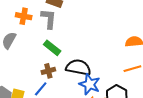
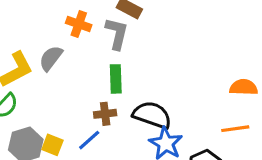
green rectangle: (52, 48) -> (116, 79), turned 42

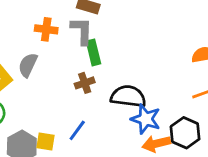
green rectangle: (116, 79) -> (93, 52), moved
brown cross: (105, 114) -> (85, 83), moved

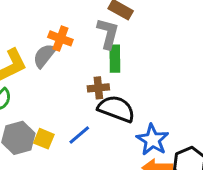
orange cross: (46, 29) -> (60, 38), moved
black semicircle: (128, 96) -> (116, 109), moved

